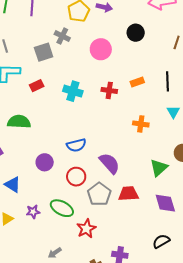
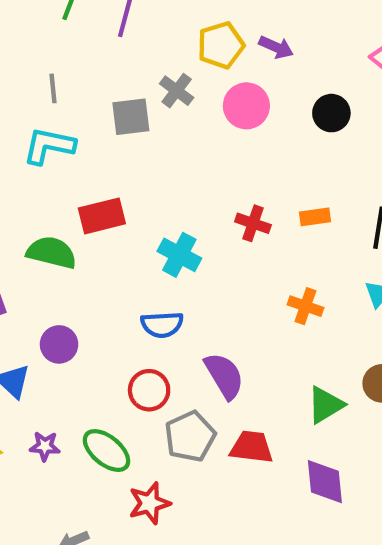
pink circle: (101, 49) -> (246, 106), moved
red rectangle: (37, 86) -> (102, 216), moved, size x1.5
cyan cross: (73, 91) -> (179, 255), moved
purple circle: (45, 162) -> (59, 344), moved

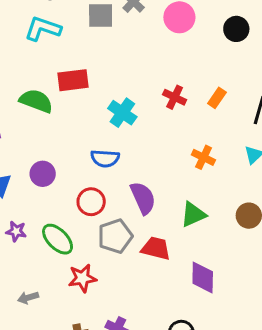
orange rectangle: (315, 217) -> (217, 98), turned -54
purple circle: (59, 344) -> (43, 174), moved
green triangle: (325, 405) -> (193, 214), moved

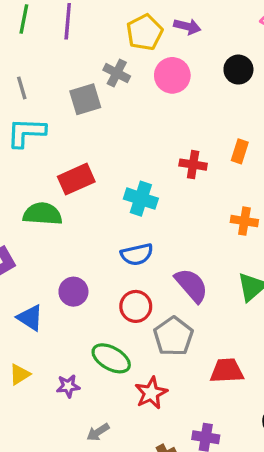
purple star: (16, 231) -> (68, 386), moved
red trapezoid: (156, 248) -> (227, 371), moved

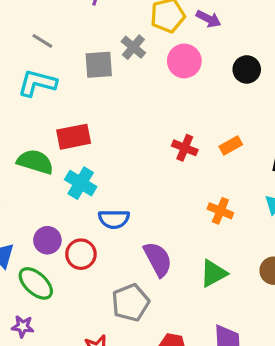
gray line: (22, 88) -> (42, 41), turned -55
orange rectangle: (240, 151) -> (231, 145), turned 30
cyan cross: (141, 199) -> (81, 183), moved
red circle: (136, 306) -> (81, 254), moved
green ellipse: (111, 358) -> (36, 283), moved

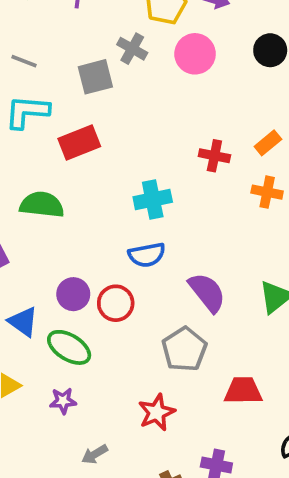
red rectangle: (74, 137) -> (79, 143), moved
cyan cross: (81, 183) -> (153, 200), moved, turned -32
orange cross: (220, 211) -> (267, 192), moved

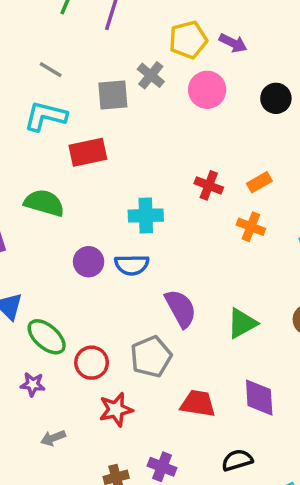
purple circle: (73, 294) -> (89, 262), moved
red circle: (116, 303) -> (92, 363), moved

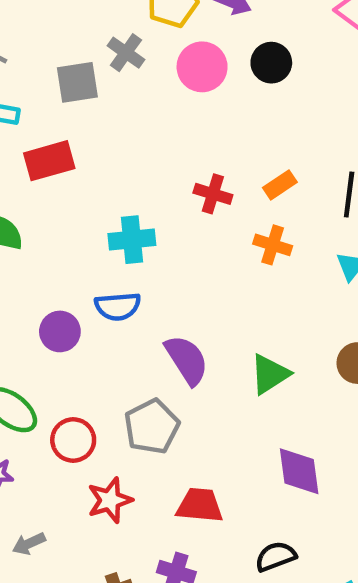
black circle: (276, 98) -> (271, 63), moved
purple circle: (89, 262) -> (60, 331), moved
red trapezoid: (198, 403) -> (200, 505), moved

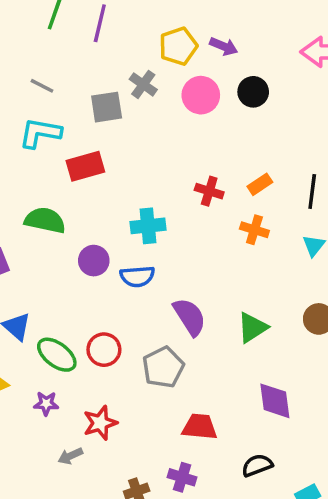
purple circle: (60, 331) -> (94, 261), moved
red circle: (73, 440) -> (104, 350), moved
red star: (110, 500) -> (100, 423), moved

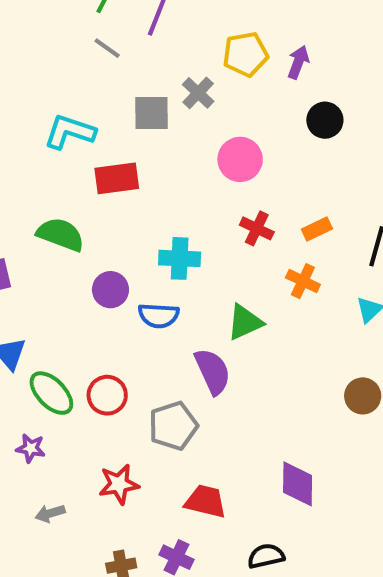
purple arrow: (224, 46) -> (298, 62), turned -100
gray line: (42, 86) -> (107, 48), moved
pink circle: (201, 95) -> (240, 159), moved
green triangle: (252, 327) -> (245, 322), moved
red star: (100, 423) -> (119, 484), moved

